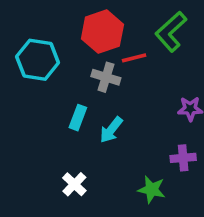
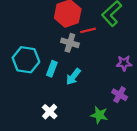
cyan hexagon: (38, 60) -> (26, 60), moved
purple cross: (183, 158) -> (120, 95), turned 35

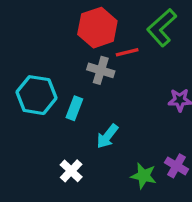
cyan arrow: (73, 77) -> (107, 136), moved
purple cross: (120, 95) -> (177, 166), moved

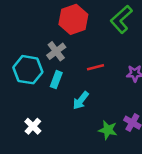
red line: (127, 52) -> (96, 67), moved
gray cross: (101, 70) -> (56, 51), moved, turned 36
white cross: (71, 171) -> (33, 126), moved

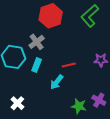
red line: (96, 67) -> (69, 65), moved

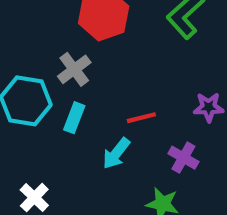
purple cross: (99, 100) -> (183, 158), moved

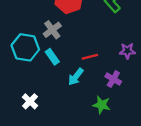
cyan rectangle: (74, 118) -> (52, 57), turned -56

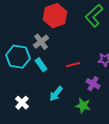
cyan arrow: (76, 77) -> (56, 94), moved

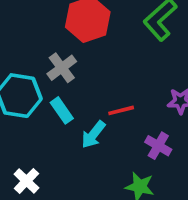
cyan arrow: (56, 94) -> (93, 135), moved

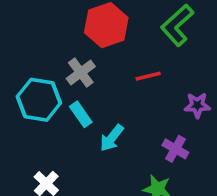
red line: (121, 110) -> (148, 76), moved

